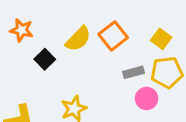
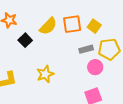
orange square: (113, 36) -> (72, 24), turned 30
yellow square: (161, 39) -> (94, 26), moved

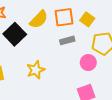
black square: (25, 40) -> (15, 34), size x1.5
gray rectangle: (86, 49) -> (67, 40), moved

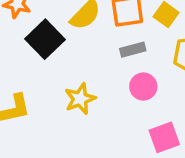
pink circle: (88, 63) -> (143, 87), moved

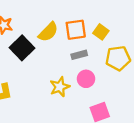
yellow star: (80, 99) -> (60, 87), moved

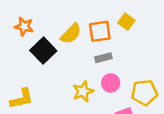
yellow square: (101, 32) -> (126, 22), moved
yellow pentagon: (118, 58) -> (144, 93), moved

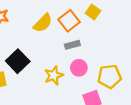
orange square: (100, 31) -> (69, 21), turned -30
black square: (43, 51) -> (18, 61), moved

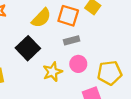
orange square: (69, 21) -> (68, 16), turned -35
black square: (18, 61) -> (28, 48), moved

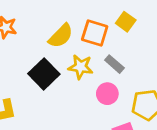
gray rectangle: (72, 40) -> (114, 64), moved, turned 56
yellow star: (53, 72) -> (81, 67), moved, turned 30

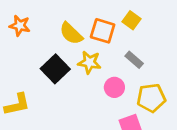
yellow semicircle: (61, 36) -> (71, 33), turned 90
gray rectangle: (114, 64) -> (134, 60), moved

